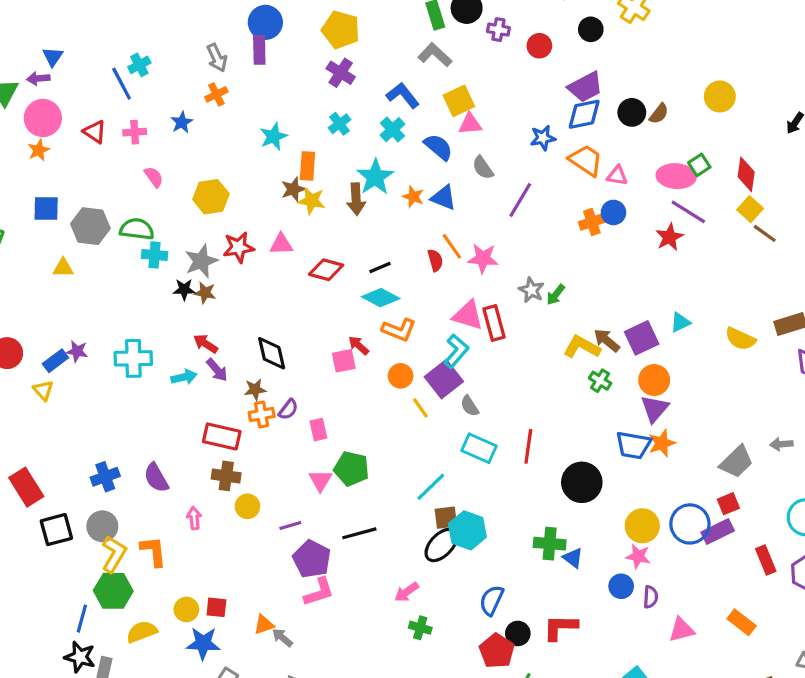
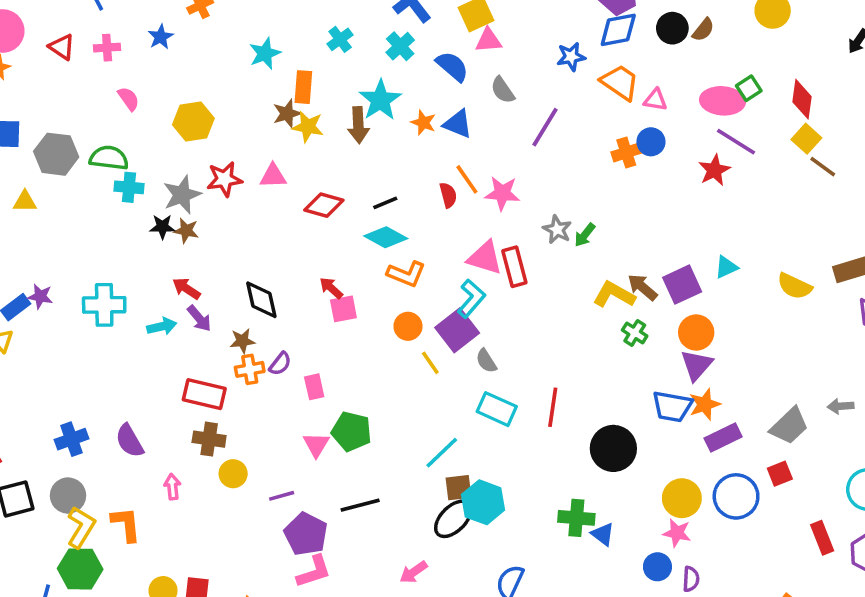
red arrow: (359, 345) -> (331, 288), moved
purple rectangle: (718, 532) -> (723, 438), moved

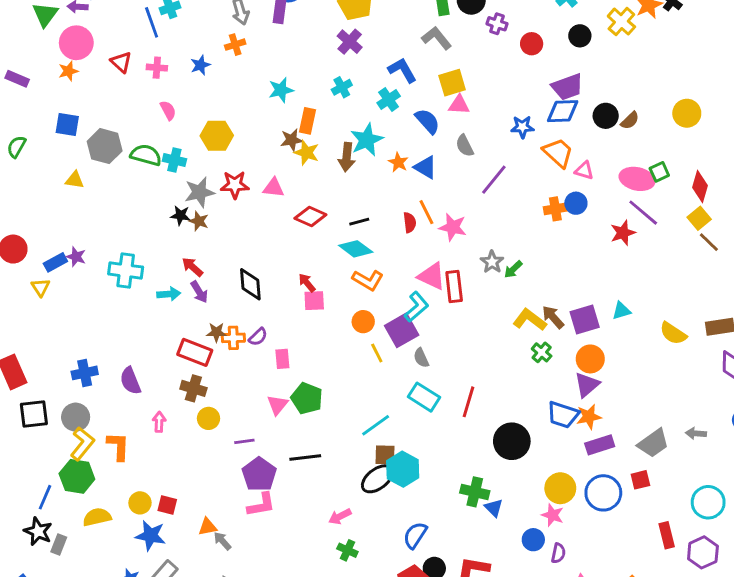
cyan cross: (129, 187) -> (174, 160), moved
brown star: (242, 341) -> (216, 332), moved

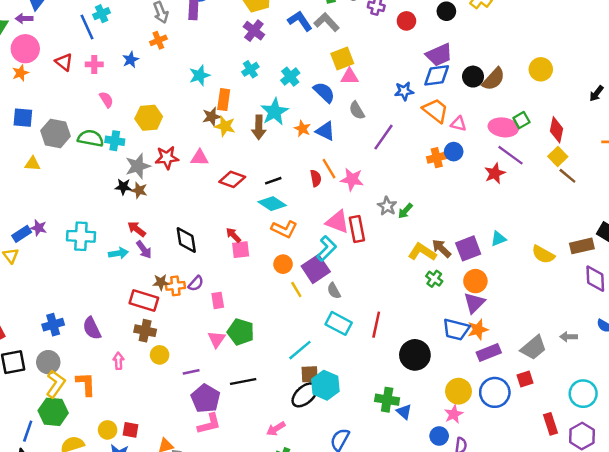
blue L-shape: (402, 70) -> (300, 21), moved
brown semicircle: (630, 121) -> (494, 79), size x1.5
pink star: (552, 515) -> (454, 414), turned 30

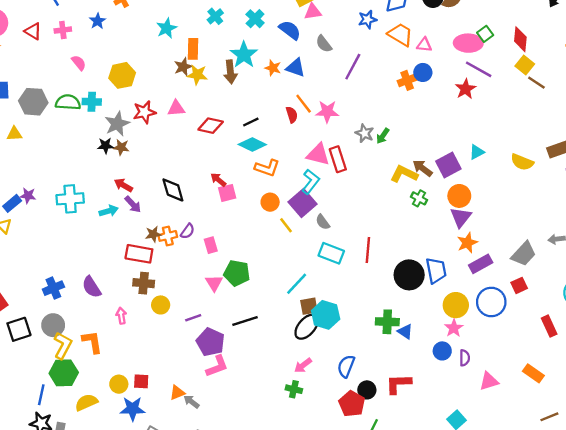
blue trapezoid: (456, 329) -> (436, 270), moved, turned -108
pink arrow: (276, 429) -> (303, 365), moved

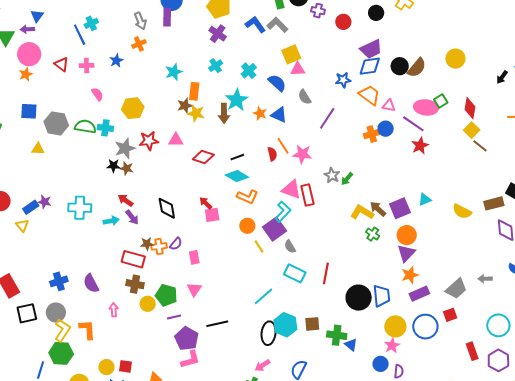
purple line: (479, 69) -> (413, 124), moved
green pentagon: (237, 273) -> (166, 295), moved
brown square: (309, 306) -> (312, 324), moved
black ellipse: (307, 327) -> (269, 333), turned -40

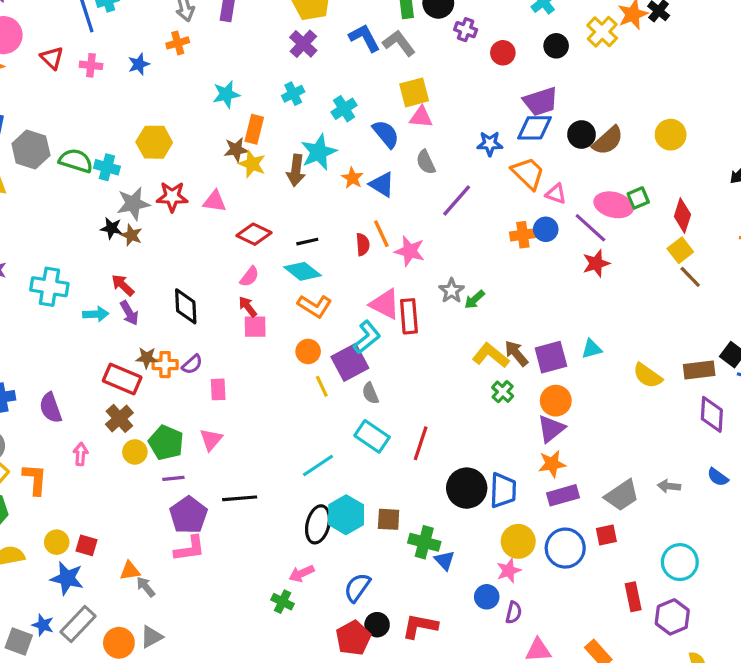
pink semicircle: (97, 94) -> (249, 277), moved, turned 64
brown cross: (135, 284) -> (119, 418), turned 30

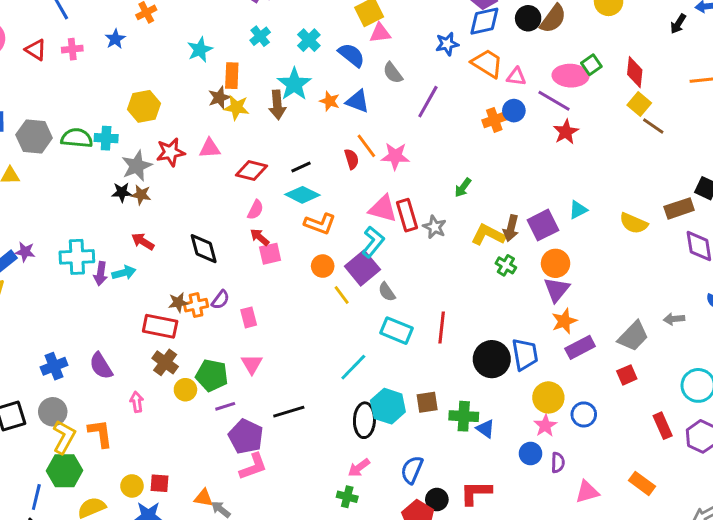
gray star: (452, 291) -> (435, 227), moved
purple arrow: (129, 313) -> (101, 274), moved, turned 50
brown arrow: (516, 353) -> (511, 228), turned -115
blue circle: (565, 548) -> (584, 414), moved, size x0.7
orange triangle: (130, 571) -> (204, 498), turned 30

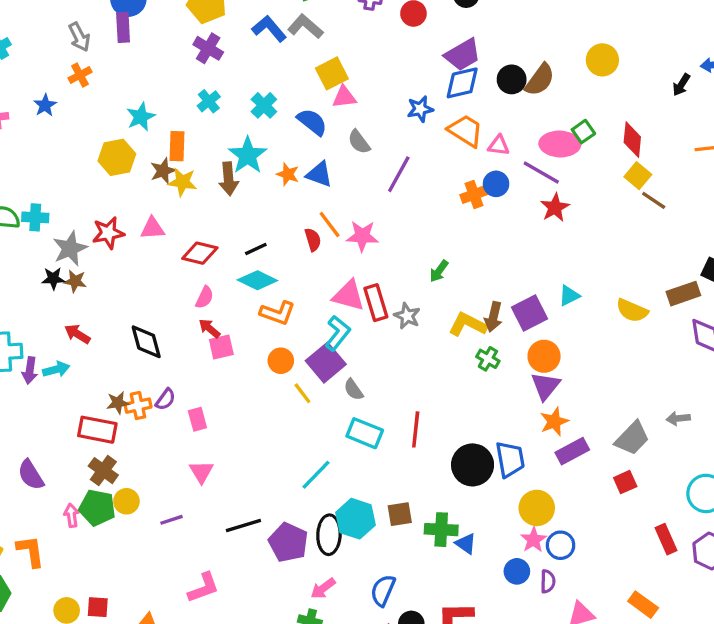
yellow hexagon: (144, 106) -> (117, 157), moved
green pentagon: (212, 375) -> (97, 508), moved
blue circle: (584, 414) -> (561, 545), moved
purple pentagon: (246, 436) -> (288, 542), moved

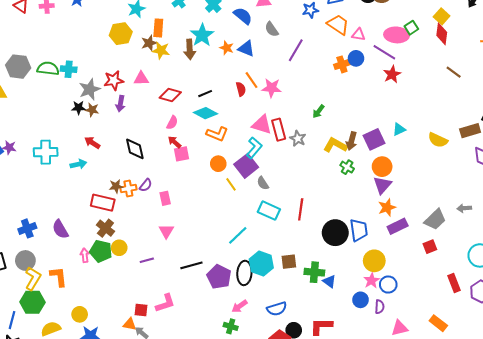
yellow square: (638, 176) -> (442, 16), moved
purple arrow: (30, 371) -> (120, 104), moved
blue semicircle: (383, 590) -> (277, 309), turned -132
red square: (98, 607) -> (141, 310), moved

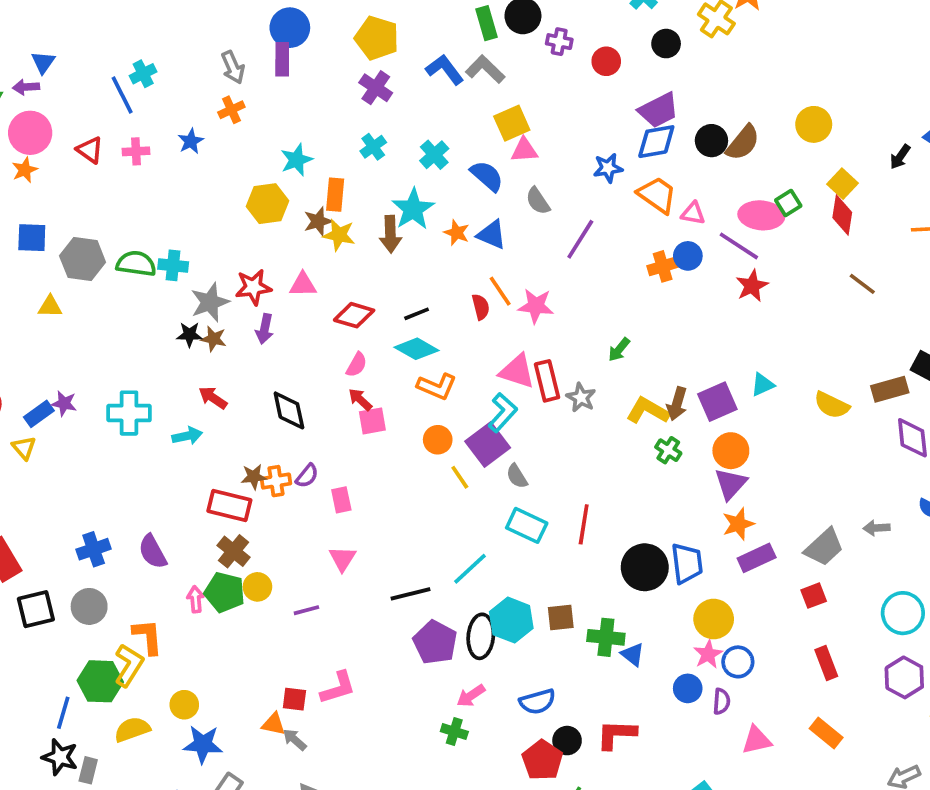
black line: (191, 265) -> (411, 594), moved
yellow L-shape: (33, 279) -> (129, 665), moved
red rectangle: (454, 283) -> (826, 663), moved

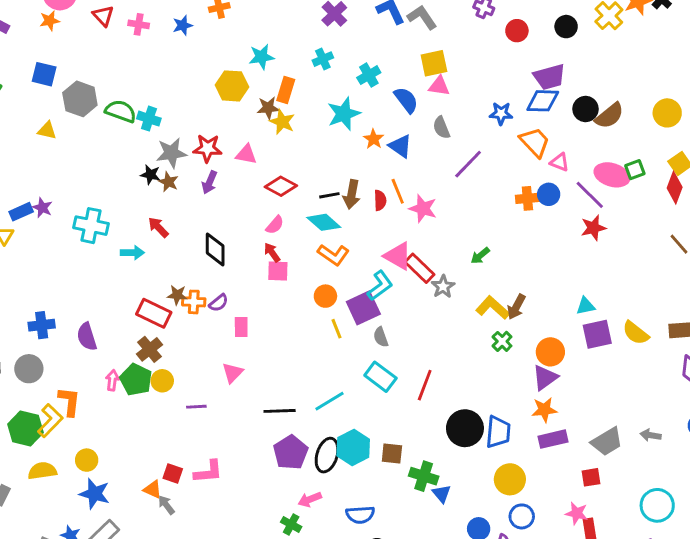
brown arrow: (390, 234) -> (352, 194), moved
red rectangle: (547, 381) -> (419, 268), turned -44
purple square: (717, 402) -> (597, 334), moved
pink star: (708, 654) -> (577, 513), moved, turned 30

